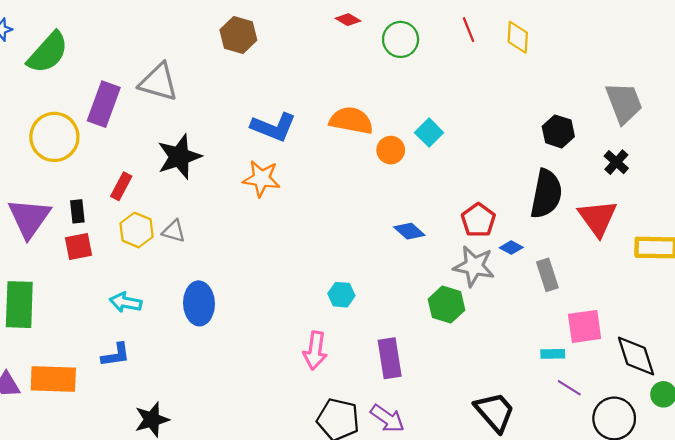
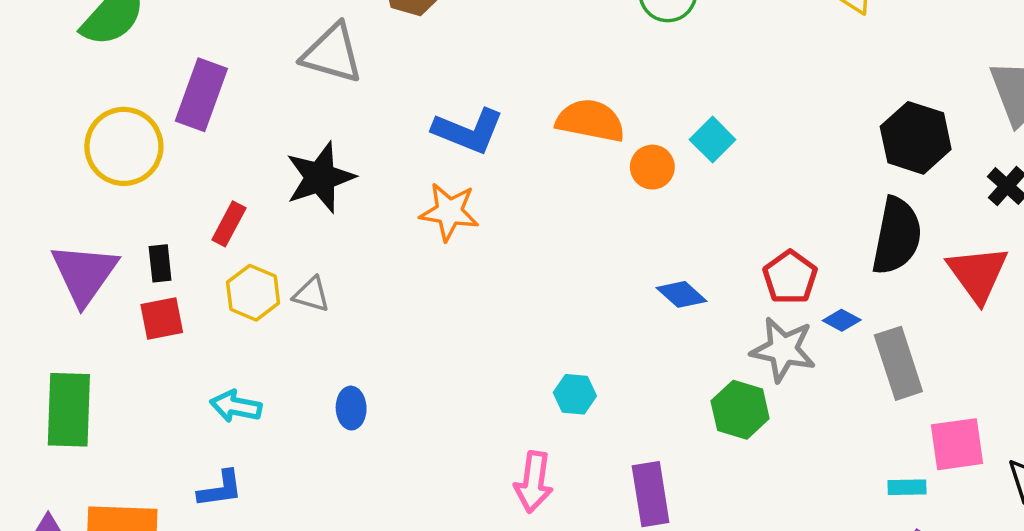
gray triangle: (158, 82) -> (332, 53), moved
black hexagon: (558, 131) -> (916, 138), size x1.4
gray rectangle: (547, 275) -> (898, 363), size x1.4
blue ellipse: (199, 303) -> (351, 408), size x0.6

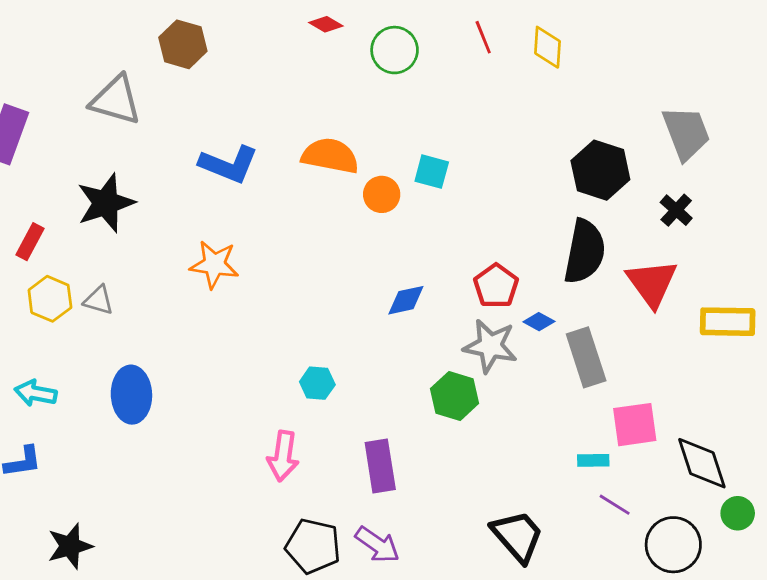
cyan square: (713, 140) -> (432, 172), turned -30
orange star: (449, 212) -> (214, 264), moved
blue diamond: (682, 294) -> (406, 300), turned -54
blue ellipse: (351, 408) -> (131, 395), size x1.6

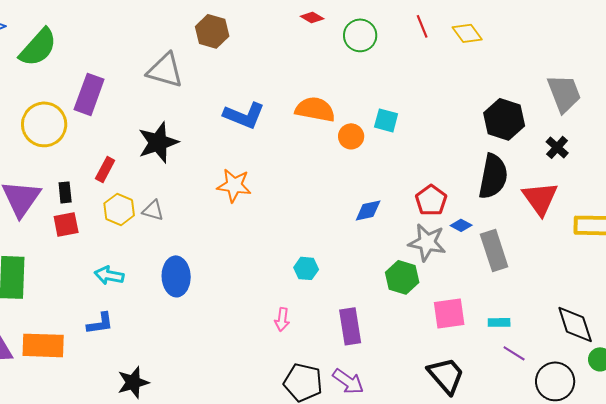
yellow diamond: (547, 47) -> (467, 33), turned -40
pink square: (635, 425) -> (449, 313), moved
pink arrow: (283, 456) -> (282, 319), size x0.7

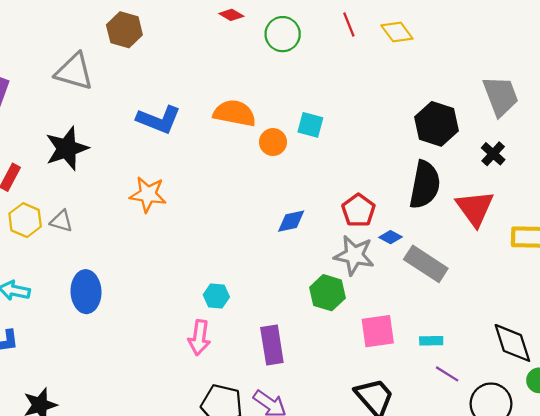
gray rectangle: (494, 250) -> (426, 264), turned -39
cyan hexagon: (306, 268) -> (216, 296), moved
pink arrow: (282, 319) -> (199, 338), size x1.4

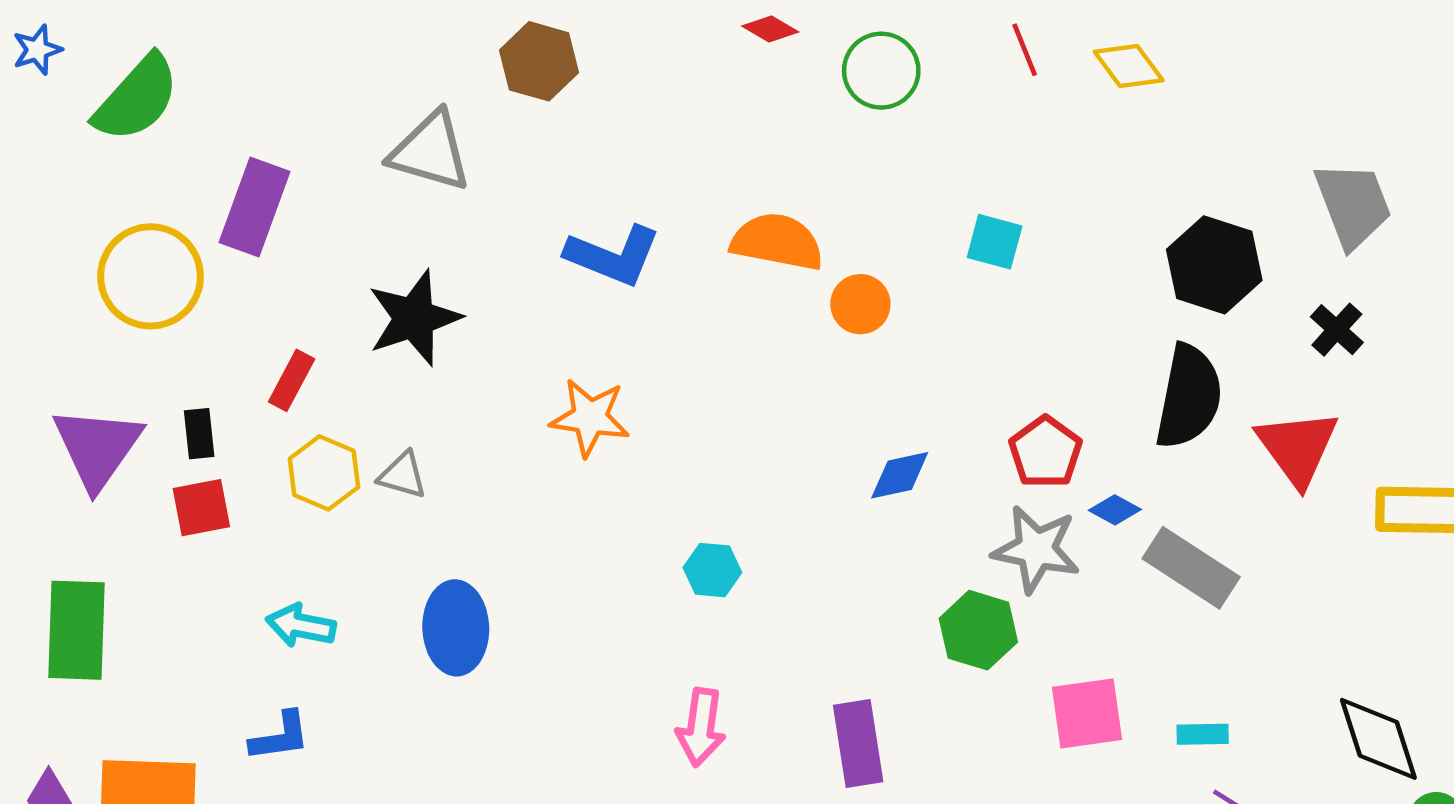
cyan square: (310, 125) -> (995, 242), moved
cyan hexagon: (216, 296) -> (712, 570), moved

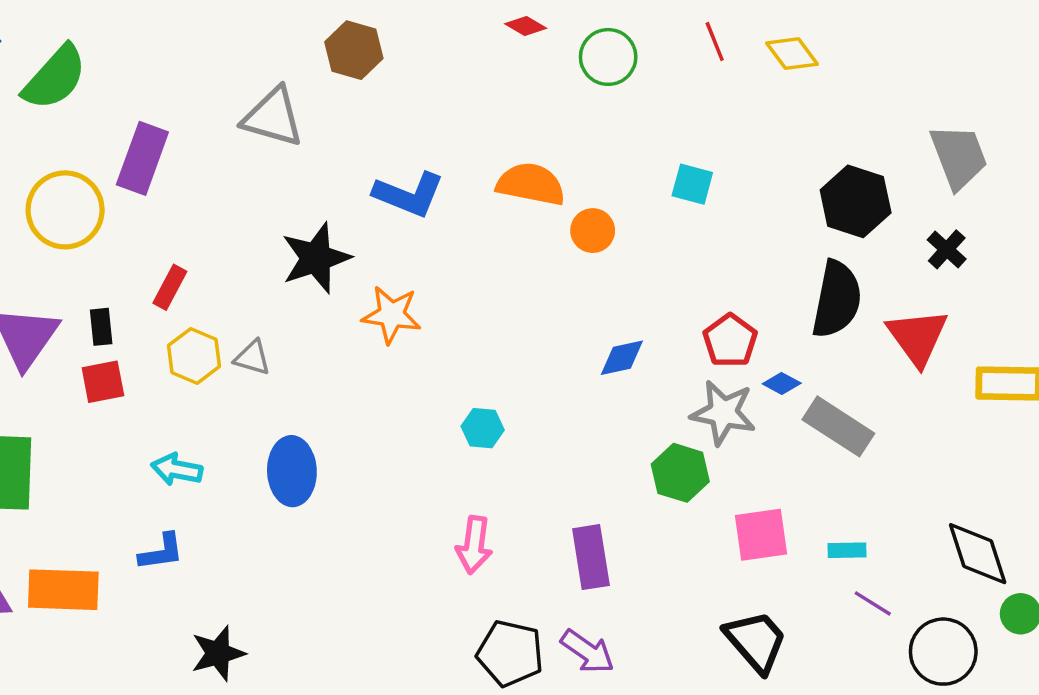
black star: (414, 318) -> (316, 258), moved

